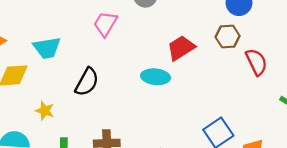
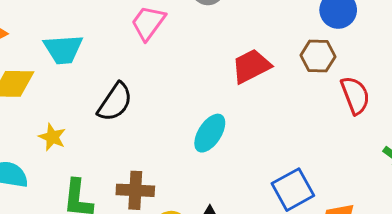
cyan ellipse: (155, 77) -> (210, 133), moved, turned -68

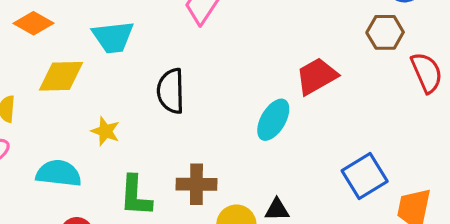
red trapezoid: (251, 66) -> (317, 76), moved
black semicircle: (115, 102) -> (171, 91), turned 147

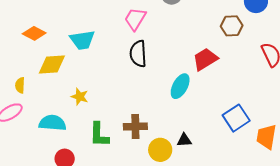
brown hexagon: (385, 32) -> (232, 26), moved
black semicircle: (171, 91) -> (138, 54), moved

